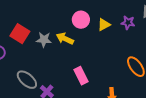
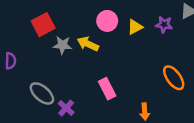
red square: (20, 34) -> (43, 25), moved, turned 30

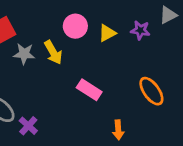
yellow arrow: (88, 44) -> (53, 52), turned -145
pink rectangle: (107, 89) -> (89, 90), moved, turned -30

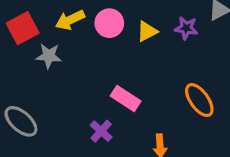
yellow arrow: (53, 52) -> (70, 20), moved, turned 95
purple cross: (28, 126) -> (101, 131), moved

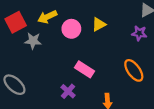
pink circle: (109, 23) -> (71, 29), moved
purple star: (186, 28) -> (139, 33), moved

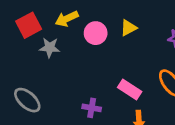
pink rectangle: (85, 69) -> (130, 90), moved
purple cross: (68, 91) -> (92, 108), turned -32

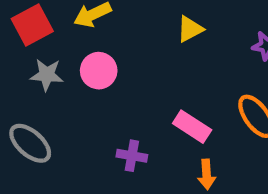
pink circle: (96, 33) -> (99, 71), moved
gray star: (50, 48) -> (47, 75), moved

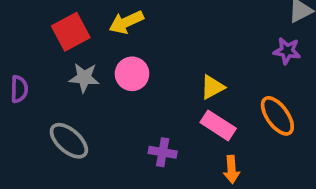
yellow triangle: (190, 29) -> (212, 87), moved

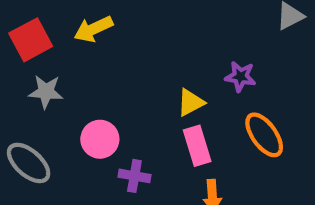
purple star: (287, 51) -> (240, 77), moved
pink circle: (132, 74) -> (100, 139), moved
pink rectangle: (218, 125) -> (197, 146), turned 40

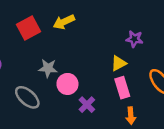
purple star: (240, 77) -> (134, 39), moved
gray star: (46, 92) -> (48, 68), moved
purple cross: (134, 176) -> (87, 105), turned 35

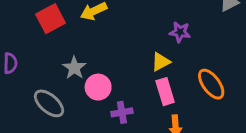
gray star: (48, 68) -> (74, 68), turned 30
purple cross: (87, 105) -> (122, 112), turned 35

